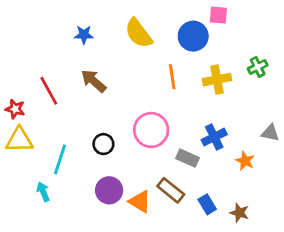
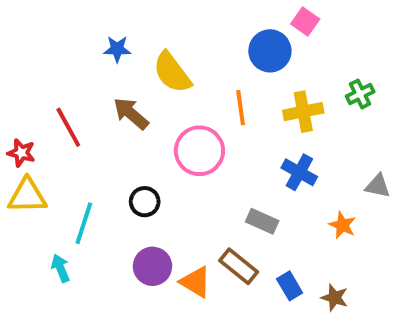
pink square: (218, 15) -> (305, 22), turned 30
yellow semicircle: (138, 33) -> (172, 72), moved
pink circle: (151, 130) -> (199, 151), moved
blue cross: (214, 137) -> (299, 172), moved, turned -35

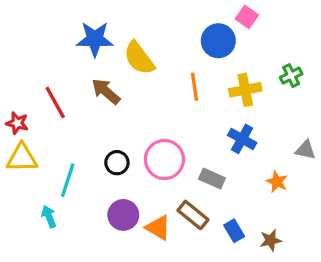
blue star: (117, 49) -> (95, 39), size x1.6
pink circle: (199, 151) -> (164, 160), moved
brown star: (335, 298) -> (271, 240), turned -30

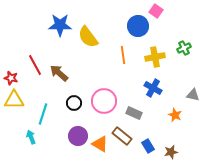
brown arrow: (106, 91) -> (59, 73), moved

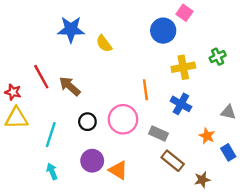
yellow semicircle: (88, 37) -> (104, 44), size x0.7
orange line: (123, 55) -> (145, 90), moved
brown rectangle: (122, 136) -> (173, 161), moved
cyan arrow: (31, 137) -> (52, 171), moved
blue rectangle: (148, 146) -> (228, 152), moved

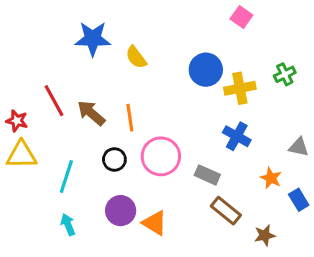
blue circle: (163, 31) -> (206, 70), moved
orange line: (145, 90) -> (130, 118), moved

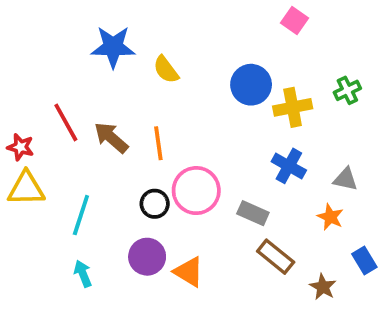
gray triangle: (299, 147) -> (346, 179), moved
black circle: (114, 159) -> (155, 204), moved
blue rectangle: (299, 200) -> (364, 260), moved
brown star: (265, 235) -> (323, 287), turned -30

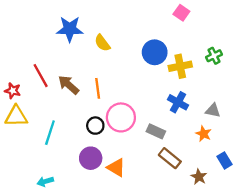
cyan arrow: (83, 274) -> (45, 181), moved, turned -84

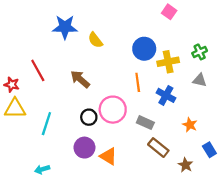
brown arrow: (69, 85) -> (80, 79), moved
orange line: (98, 88) -> (138, 82), moved
gray triangle: (213, 110) -> (200, 80), moved

